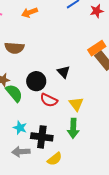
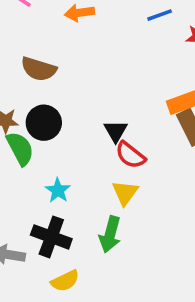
black circle: (36, 81) -> (44, 123), moved
red semicircle: (49, 100) -> (130, 155), moved
cyan star: (20, 128) -> (58, 190), moved

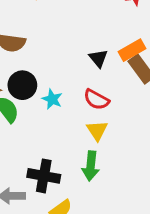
black triangle: (116, 131) -> (98, 58), moved
cyan star: (58, 190) -> (52, 99), moved

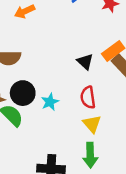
cyan star: (52, 99) -> (50, 102), turned 30
red semicircle: (96, 100) -> (88, 97), turned 60

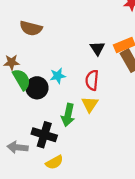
black circle: (23, 93) -> (37, 88), moved
green arrow: (90, 155) -> (68, 115), moved

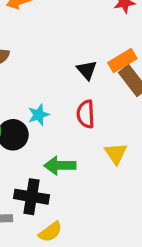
yellow triangle: (90, 104) -> (116, 153), moved
green arrow: (68, 115) -> (60, 166), turned 85

